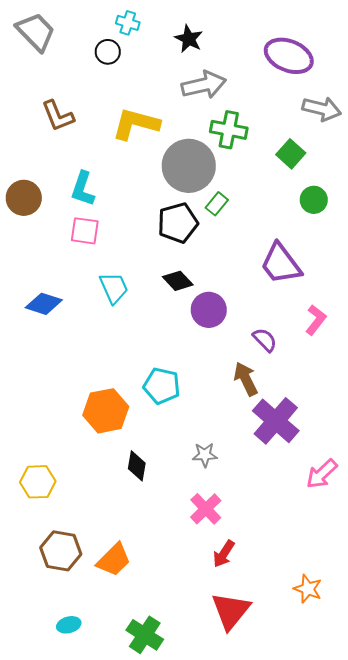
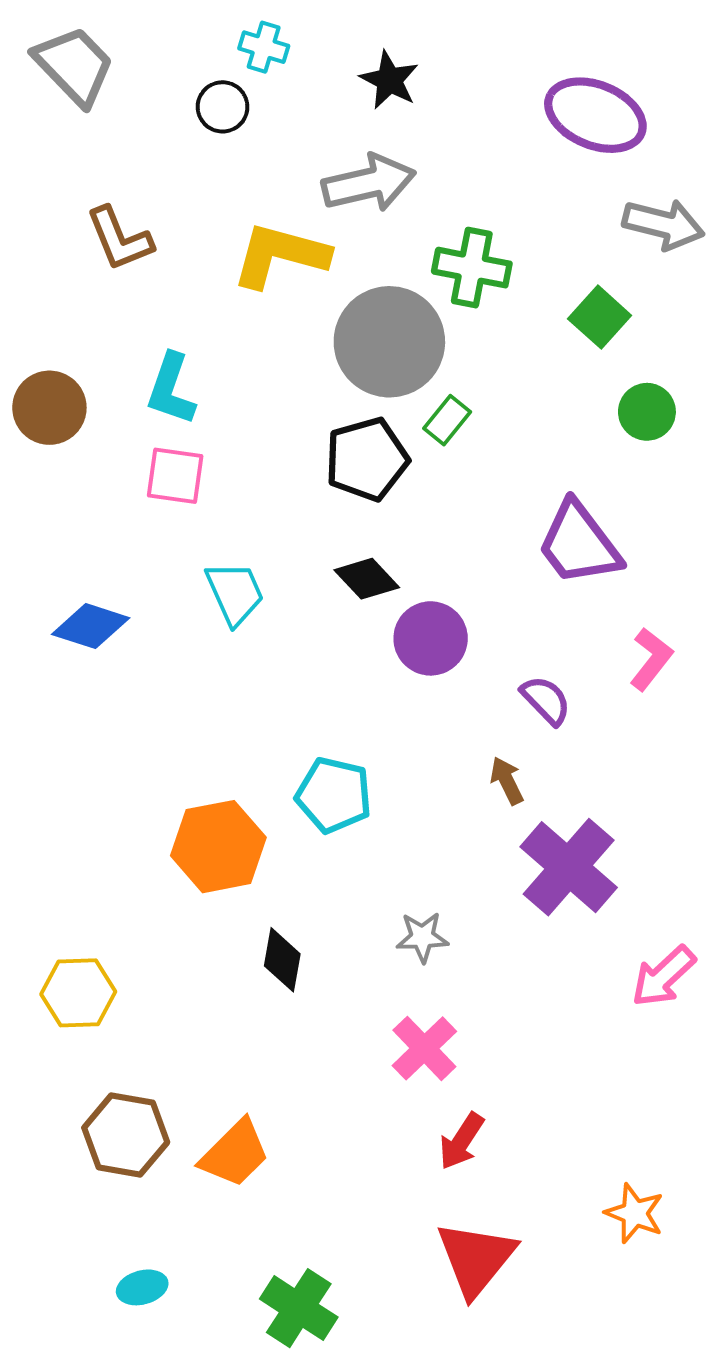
gray arrow: (204, 85) -> (369, 183), moved
brown arrow: (246, 379) -> (507, 781), size x0.7

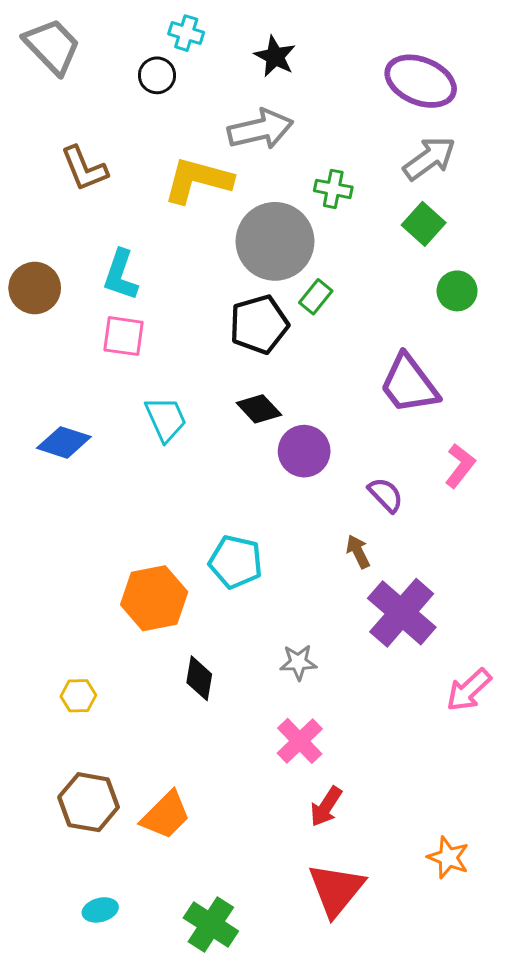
gray arrow: (663, 224) -> (429, 158), moved, turned -50
green cross: (472, 268) -> (333, 189), size x0.7
yellow hexagon: (78, 993) -> (78, 696), moved, size x0.7

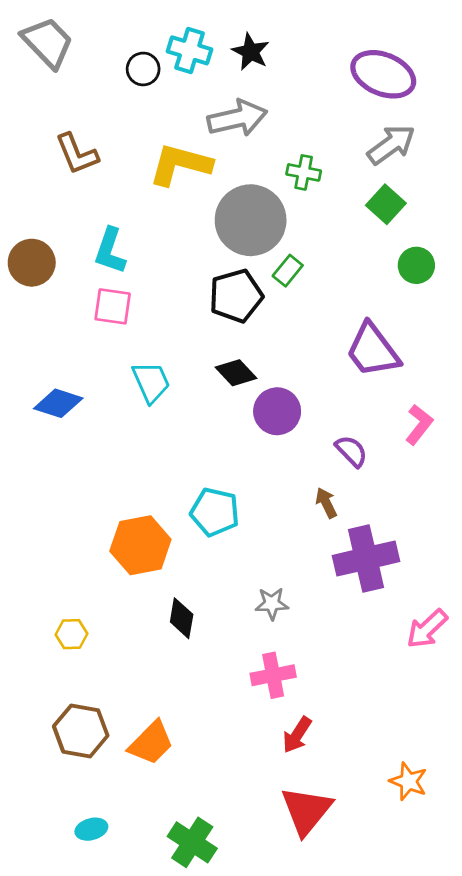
cyan cross: (186, 33) -> (190, 50), moved, size x1.4
purple cross: (402, 613) -> (366, 558), turned 36
pink cross: (300, 741) -> (273, 675), turned 33

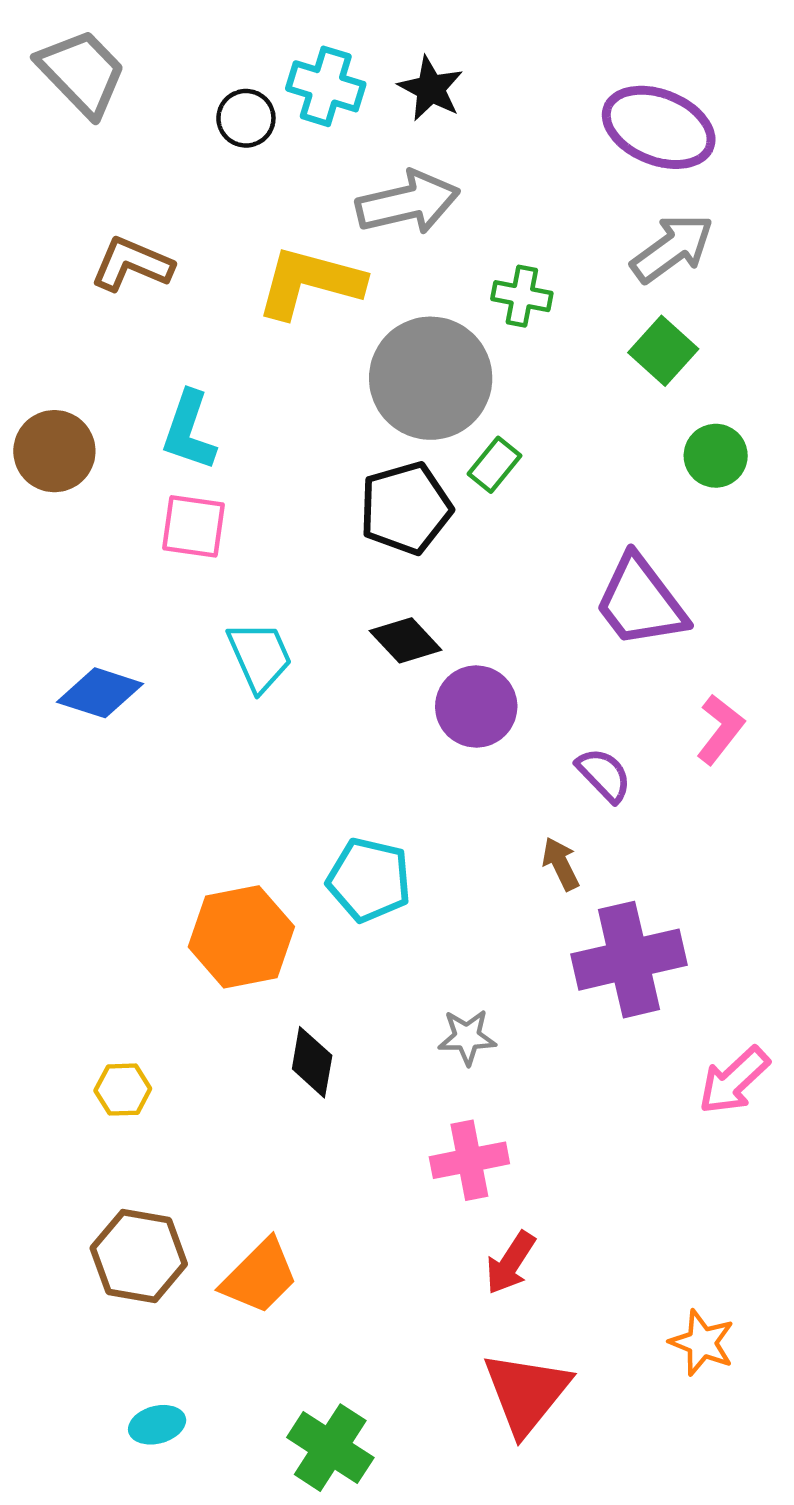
brown L-shape: (77, 154) -> (132, 264), turned 135

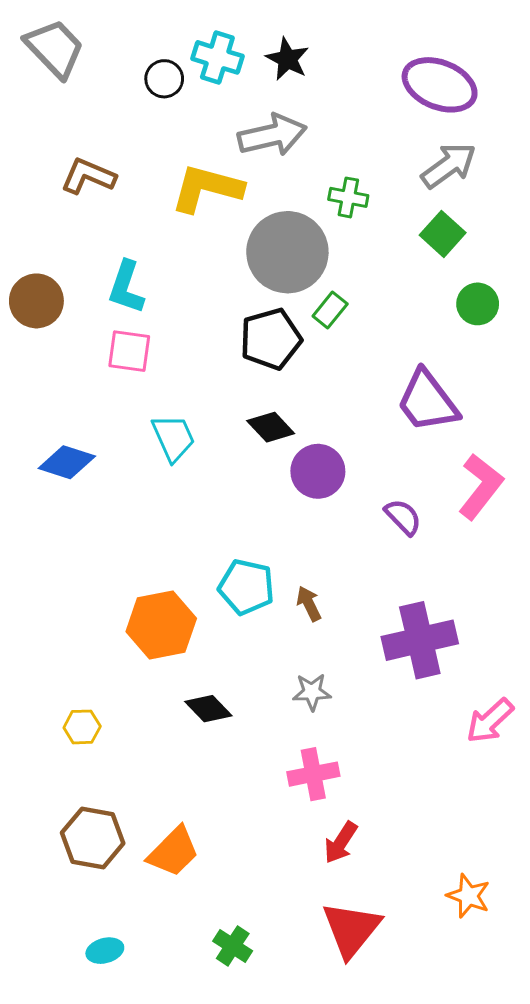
pink L-shape: (720, 729) -> (481, 487), size x1.4
brown arrow: (561, 864) -> (309, 604), moved
black diamond: (312, 1062) -> (208, 709), turned -54
green cross: (330, 1448) -> (233, 946), moved, size x0.7

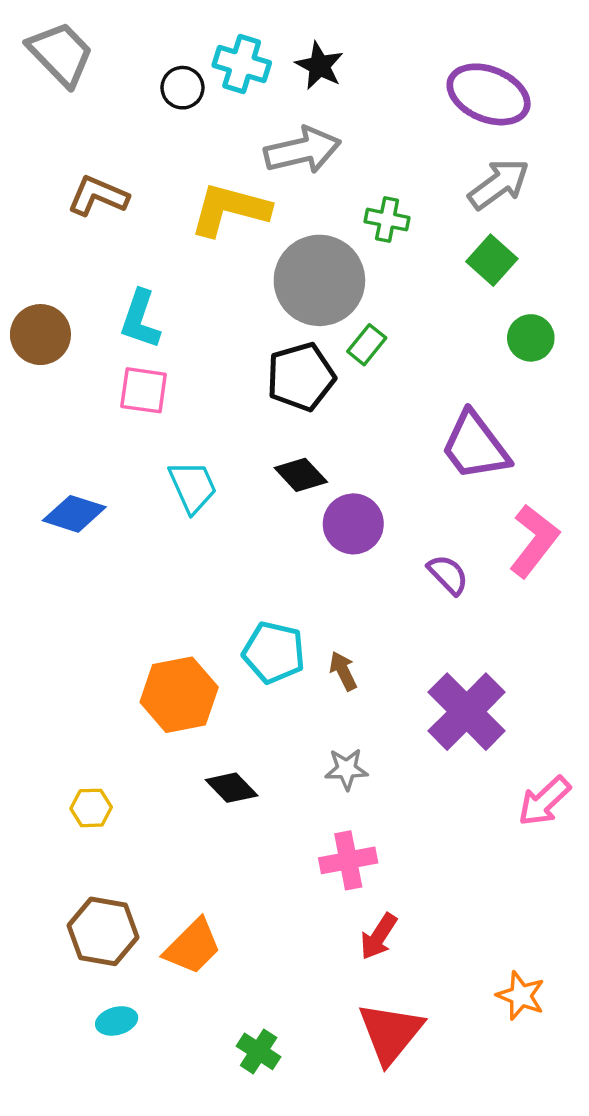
purple cross: (420, 640) -> (467, 712), turned -32
cyan ellipse: (105, 951) -> (117, 1021), moved

